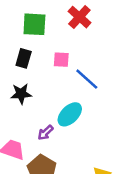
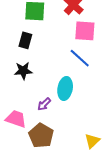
pink square: (61, 60) -> (85, 31), moved, size x1.5
cyan ellipse: (70, 114) -> (65, 88), turned -35

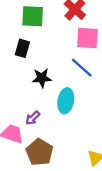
black star: (23, 71) -> (42, 78), moved
purple arrow: (44, 104) -> (33, 118), moved

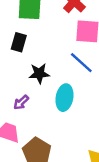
purple arrow: (33, 118) -> (21, 102), moved

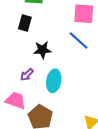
cyan ellipse: (64, 98) -> (54, 81), moved

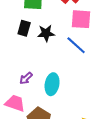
black star: (42, 50) -> (46, 33), moved

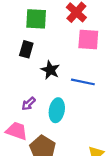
black star: (46, 33) -> (50, 70), moved, turned 30
blue line: (76, 45) -> (83, 82), moved, turned -30

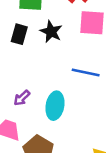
black star: (50, 70) -> (51, 32), moved

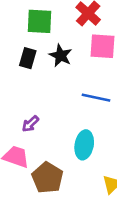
cyan ellipse: (55, 106) -> (84, 145), moved

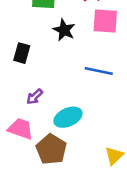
black rectangle: (28, 58) -> (22, 53), moved
cyan ellipse: (84, 145) -> (68, 117), moved, turned 56

